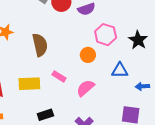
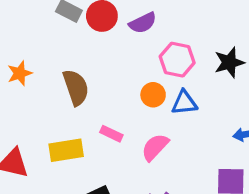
black star: (138, 40) -> (229, 62), turned 30
blue triangle: (120, 70) -> (184, 103), moved

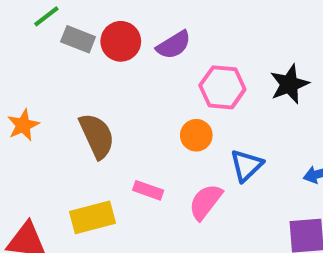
blue triangle: (184, 103) -> (246, 165), moved, turned -32

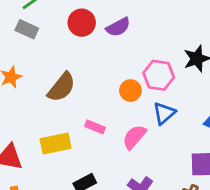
gray rectangle: (78, 39) -> (27, 29), moved
pink hexagon: (222, 87) -> (159, 75), moved
brown semicircle: (97, 136) -> (62, 87), turned 60

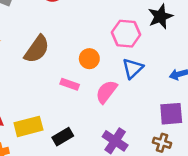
orange circle: (130, 91) -> (89, 59), moved
yellow rectangle: (56, 143) -> (28, 126), moved

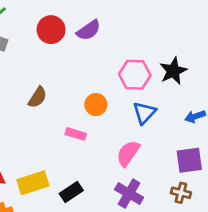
black star: (160, 16) -> (173, 71), moved
brown semicircle: (37, 49) -> (37, 97), size x0.7
pink semicircle: (106, 92) -> (128, 153), moved

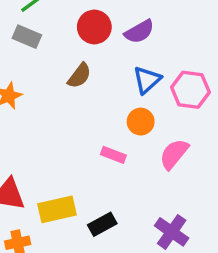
brown semicircle: (37, 97) -> (79, 76), moved
blue triangle: (144, 113) -> (147, 80), moved
pink semicircle: (128, 153) -> (174, 154), moved

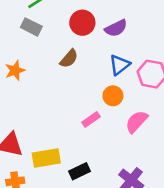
pink rectangle: (113, 155) -> (91, 120), turned -60

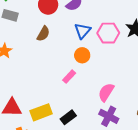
pink semicircle: (137, 122) -> (106, 92), moved

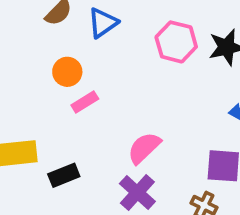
blue triangle: (83, 31) -> (103, 23), moved
orange circle: (82, 55) -> (67, 72), moved

